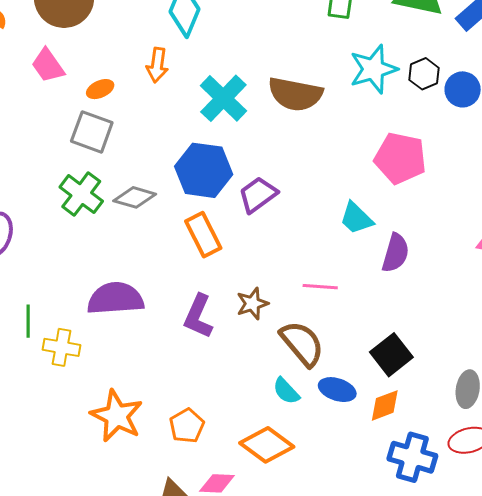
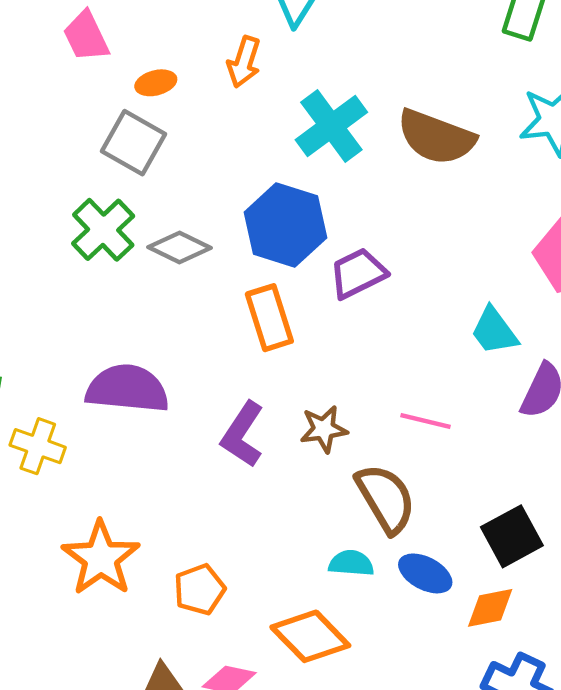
cyan semicircle: (286, 391) -> (351, 563), turned 128

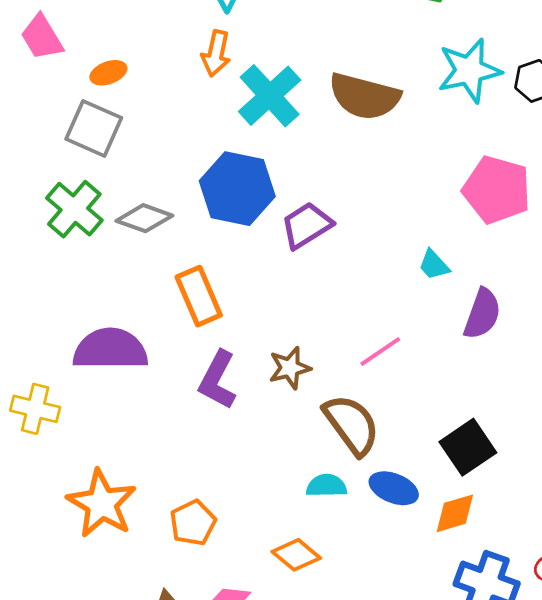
orange arrow: (244, 62) -> (216, 53), moved
orange rectangle: (269, 318) -> (199, 296), moved
cyan trapezoid: (494, 331) -> (434, 265), size x0.7
pink line: (426, 421) -> (380, 352), turned -42
orange diamond: (310, 636) -> (296, 555), size x0.7

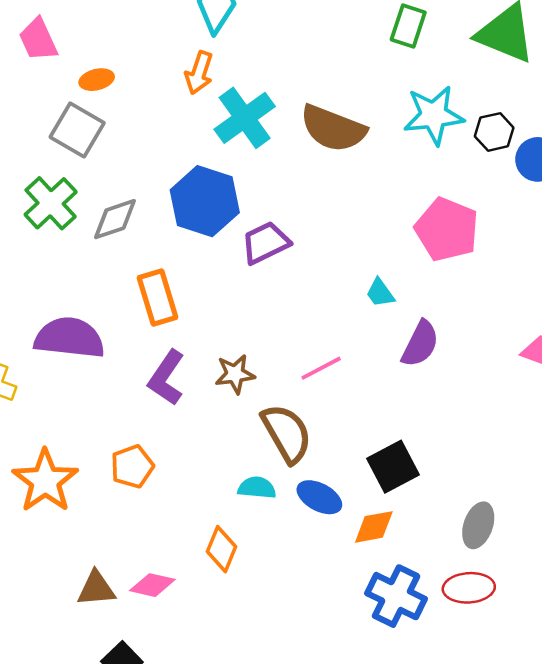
gray diamond: (144, 218) -> (115, 219), turned -45
orange pentagon: (193, 523) -> (132, 467), moved
orange diamond: (296, 555) -> (222, 549), turned 66

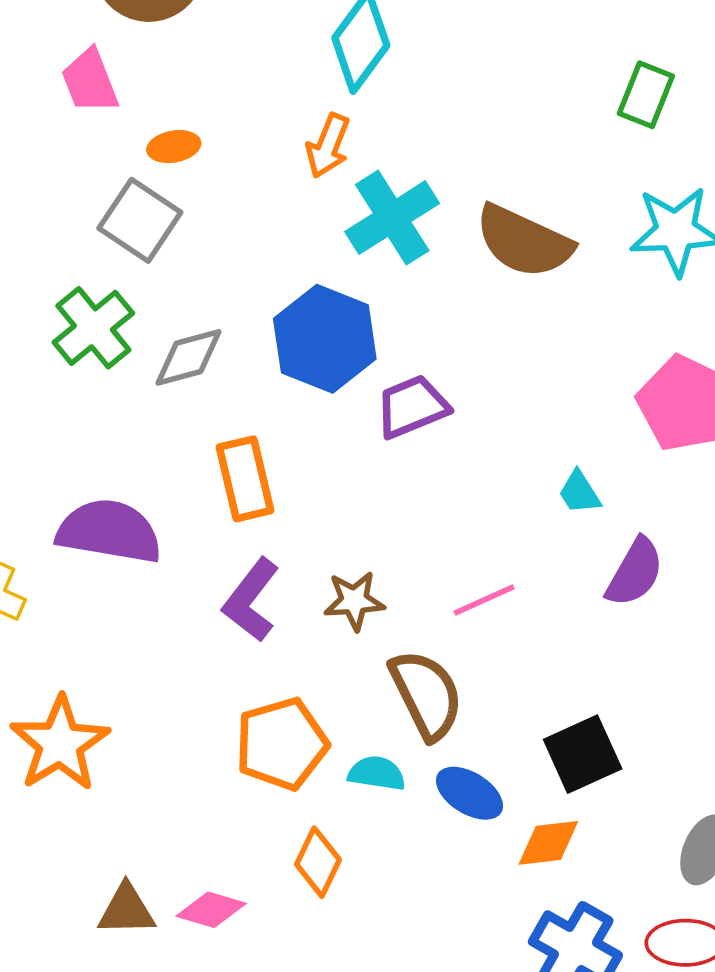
orange pentagon: (132, 467) -> (282, 744), moved, size x1.4

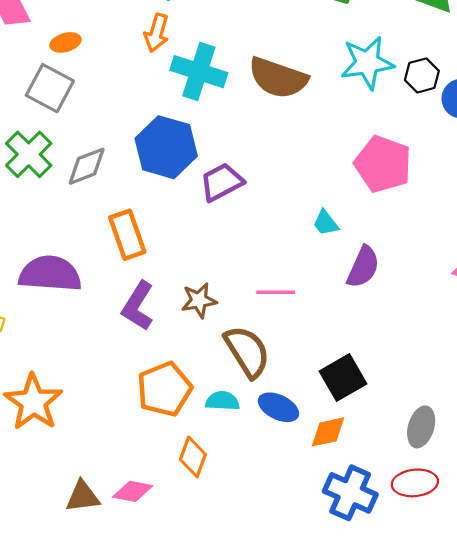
cyan cross: (392, 218) -> (199, 72), turned -34
pink line: (484, 600) -> (276, 292), turned 30

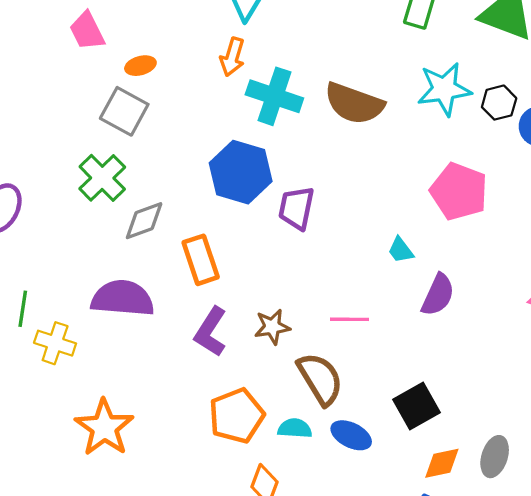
gray diamond: (87, 166) -> (144, 221), moved
purple trapezoid: (222, 182) -> (296, 208), turned -51
orange diamond: (328, 432) -> (442, 463), moved

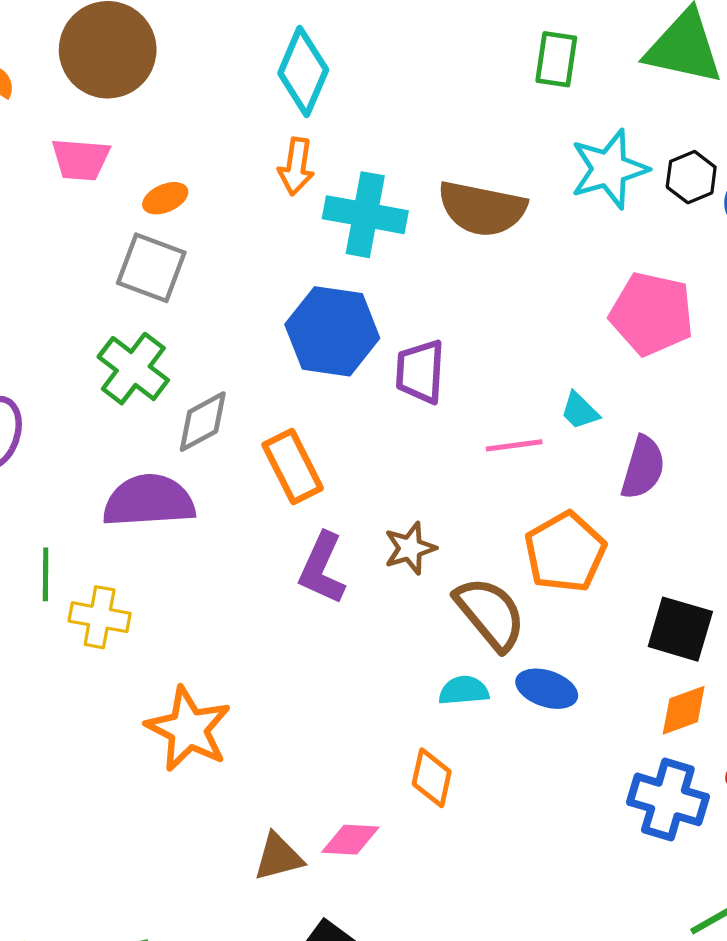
pink trapezoid: (87, 31) -> (81, 159), turned -51
purple semicircle: (122, 298) -> (149, 501), moved
pink line: (350, 319) -> (514, 445), moved
black square: (416, 406) -> (680, 629), moved, turned -36
orange pentagon: (237, 416) -> (565, 552), moved

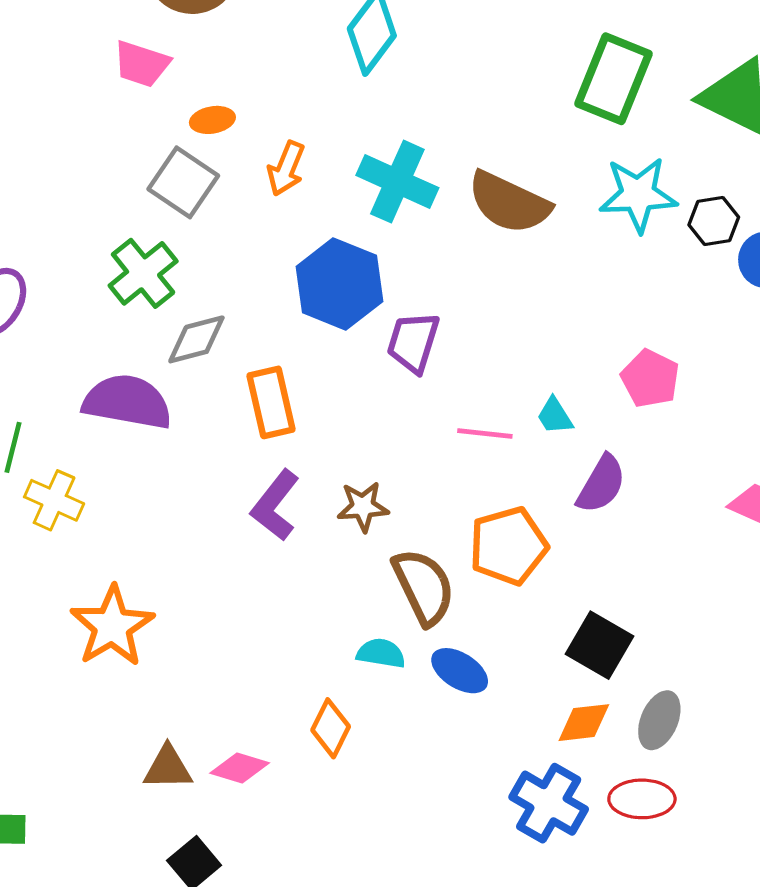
green rectangle: (556, 59) -> (614, 79), size x1.6
orange arrow: (296, 166) -> (286, 168), moved
pink pentagon: (652, 314) -> (650, 379), moved, size x0.7

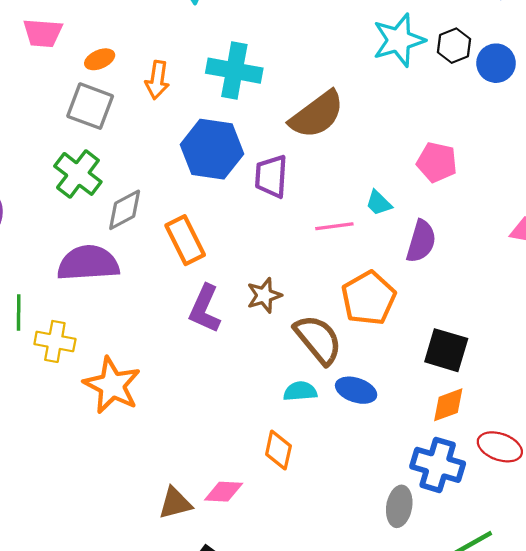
brown semicircle: (509, 203) -> (317, 115), moved, turned -48
orange star: (112, 626) -> (112, 385), moved
gray ellipse: (659, 720) -> (399, 506), moved
red ellipse: (642, 799) -> (500, 447), turned 33

